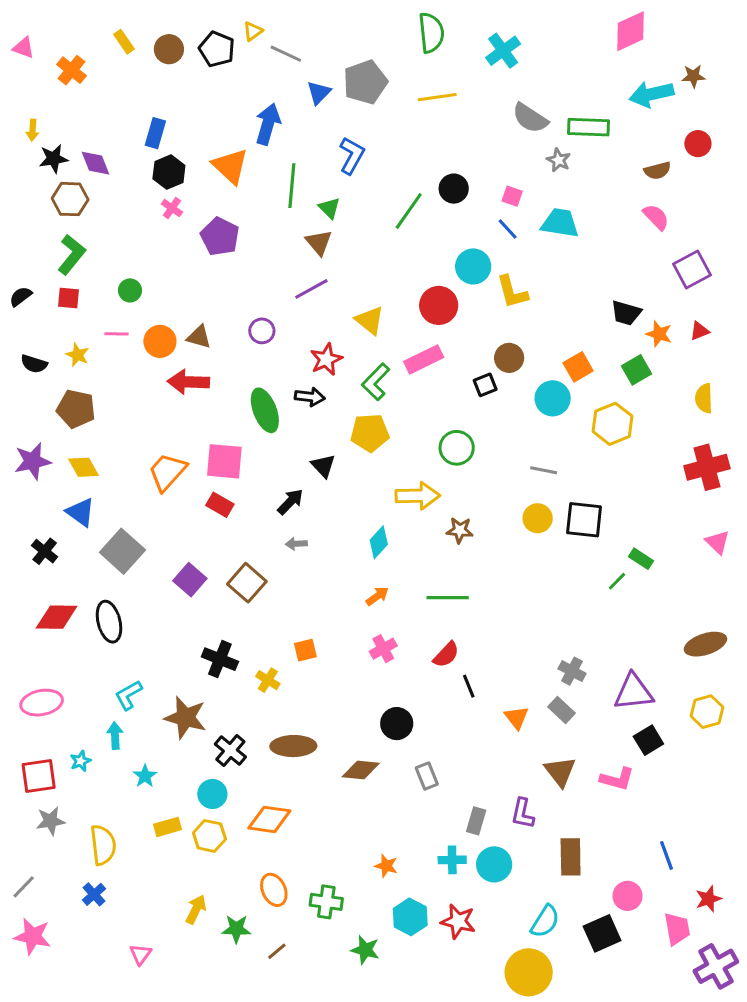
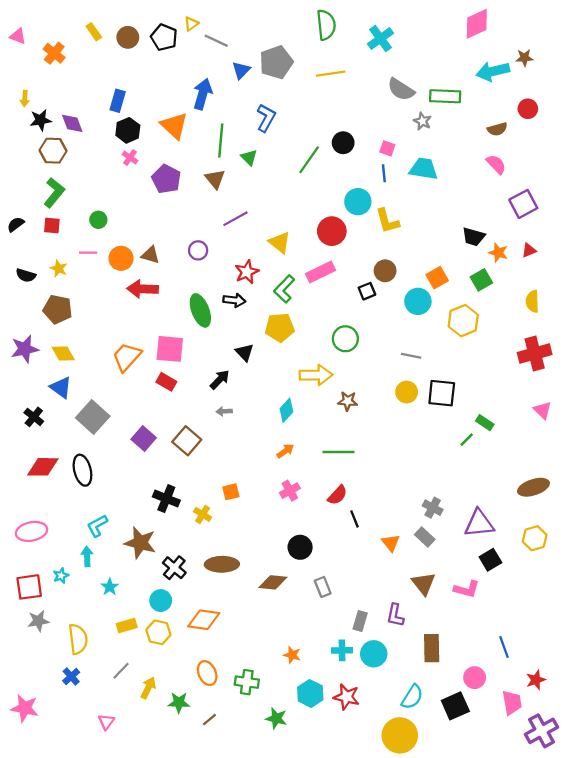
blue line: (508, 229) -> (384, 173), turned 36
brown triangle: (319, 242) -> (215, 179), moved
gray line: (24, 887) -> (121, 671), moved

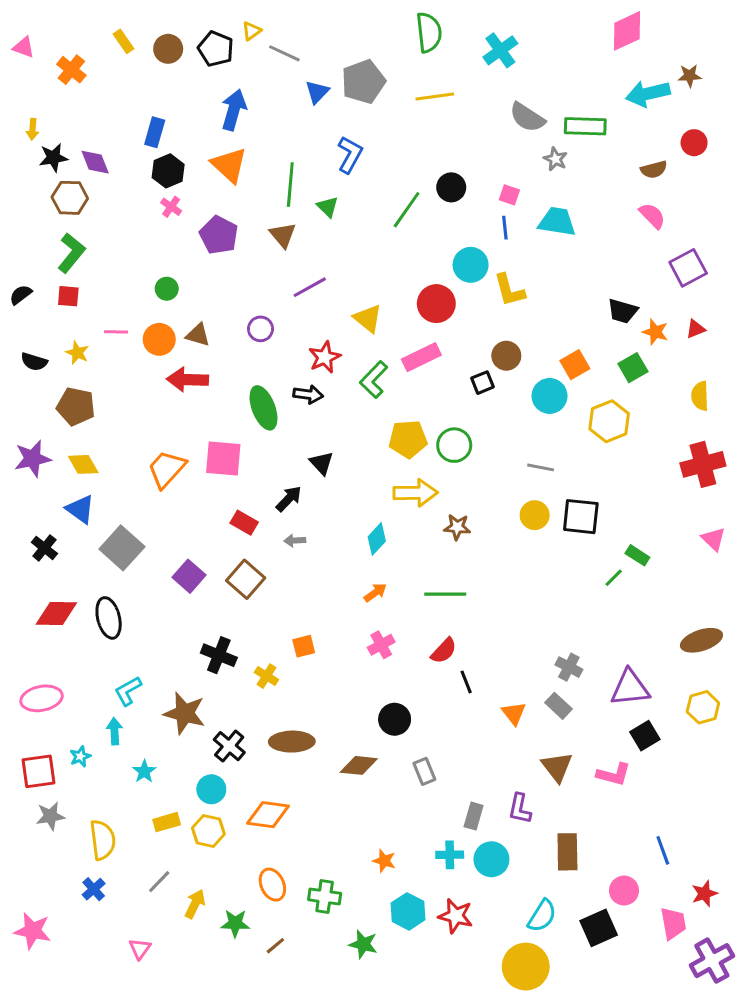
blue arrow: (203, 94) -> (234, 110), moved
green circle: (98, 220) -> (167, 289), moved
yellow pentagon: (280, 327) -> (408, 439), moved
red rectangle: (166, 382) -> (244, 523), moved

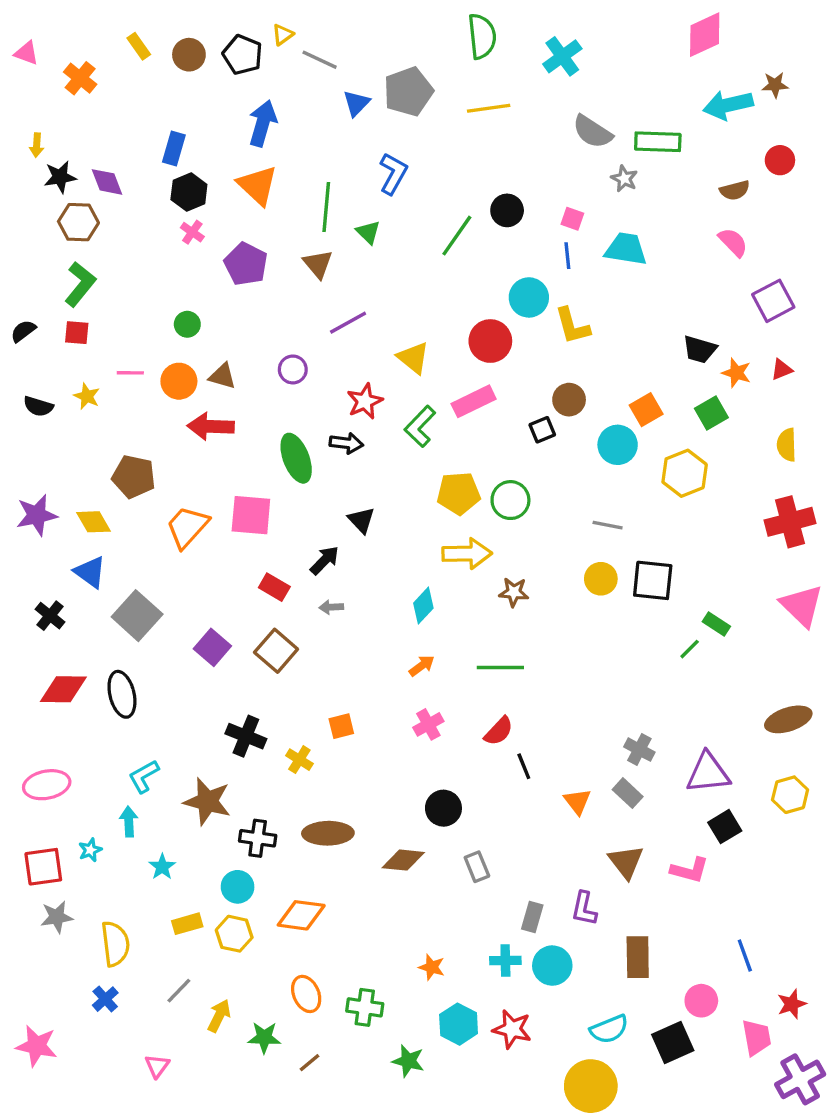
brown pentagon: (76, 406) -> (134, 477), moved
pink triangle: (713, 539) -> (802, 606), size x1.6
black cross: (229, 746) -> (258, 838), turned -32
cyan semicircle: (542, 916) -> (609, 1029), turned 36

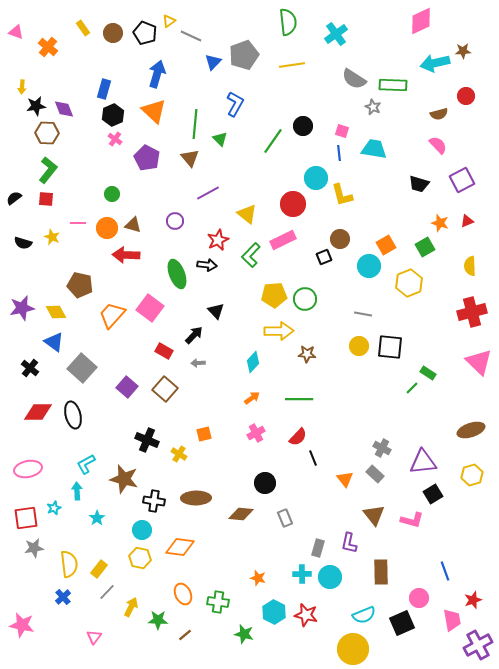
black trapezoid: (700, 349) -> (419, 184), moved
pink square: (251, 515) -> (150, 308), turned 32
yellow rectangle: (187, 924) -> (99, 569), moved, turned -36

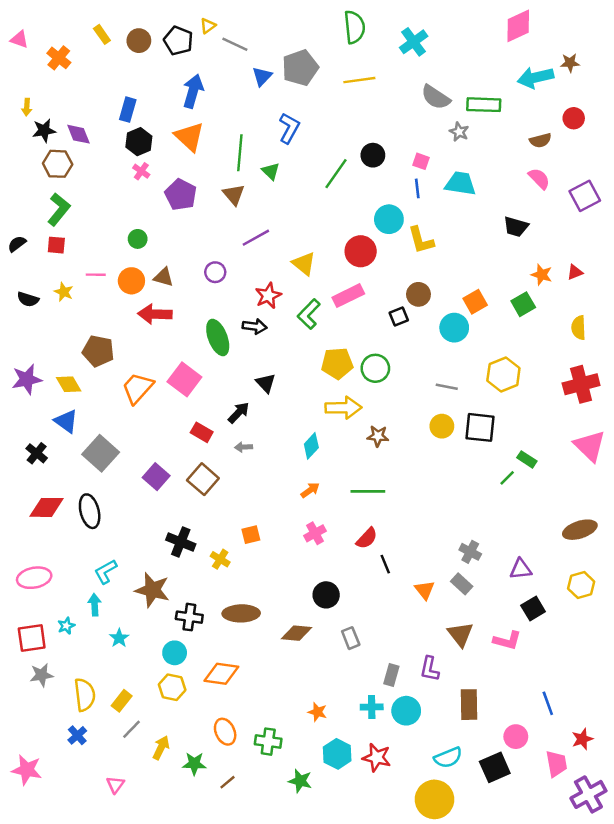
purple square: (462, 180) -> (585, 196), moved
yellow hexagon: (409, 283) -> (503, 374), moved
purple triangle: (423, 462) -> (521, 569), size x0.7

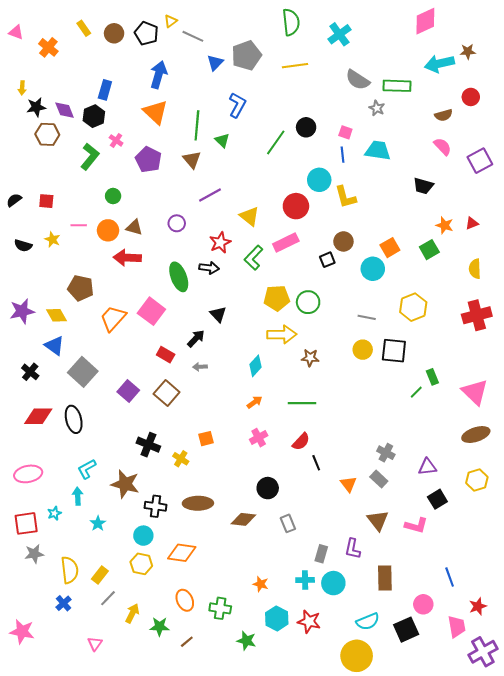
black hexagon: (139, 142) -> (94, 116), moved
green L-shape: (59, 209) -> (90, 157), moved
pink triangle: (590, 446) -> (475, 392), moved
green rectangle: (527, 459) -> (432, 377), turned 35

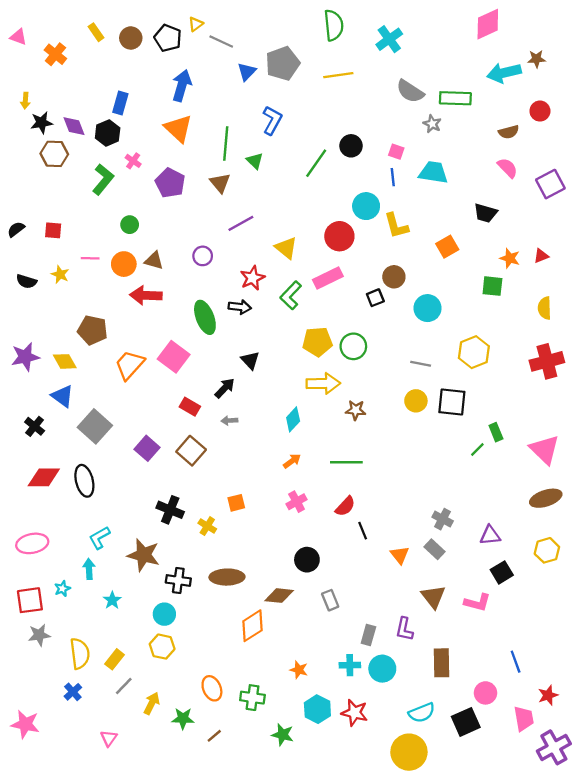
orange square: (390, 248) -> (447, 247), moved
green square: (429, 250) -> (492, 286), turned 36
orange diamond: (182, 553) -> (252, 626), moved, turned -40

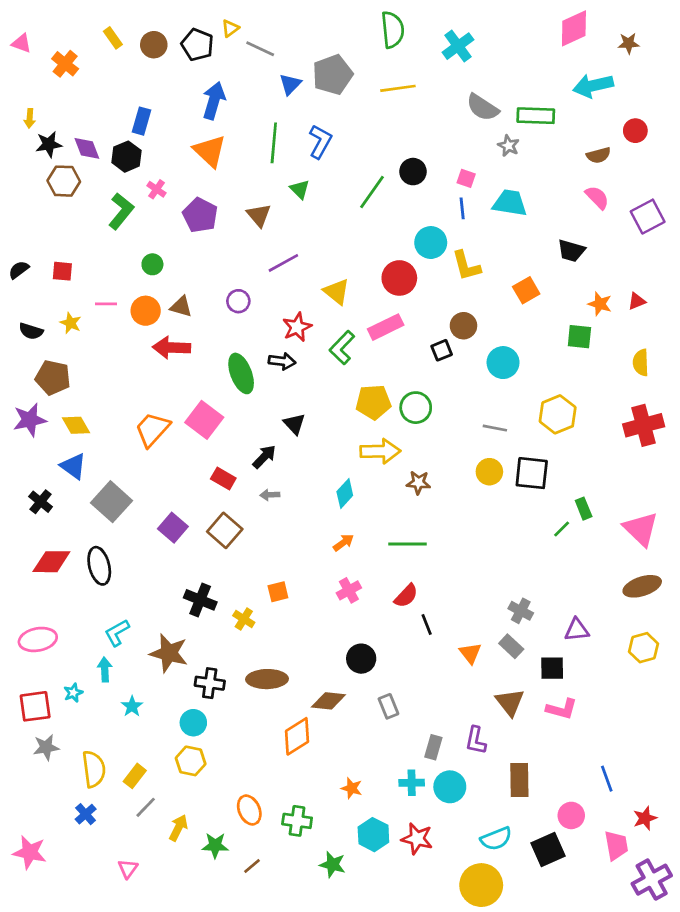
brown star: (536, 59) -> (629, 43), moved
green line: (226, 143) -> (274, 143), moved
brown pentagon: (93, 330) -> (53, 378), moved
black square: (502, 572) -> (552, 668), moved, turned 30

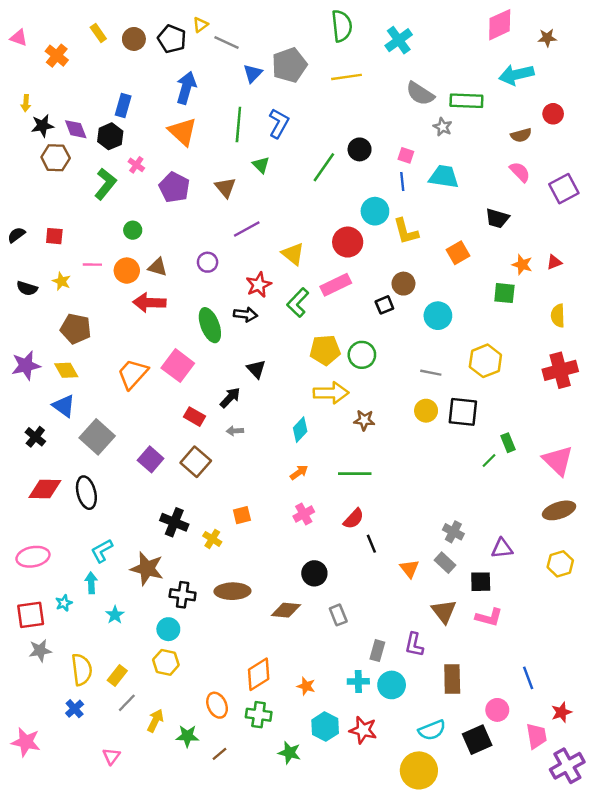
brown pentagon: (53, 378) -> (76, 329), moved
orange diamond: (297, 736) -> (259, 674), moved

